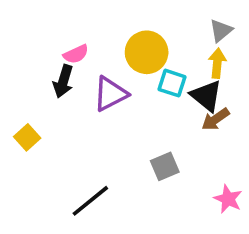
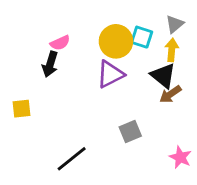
cyan square: (172, 83) -> (142, 37), moved
purple triangle: (110, 94) -> (110, 74), moved
yellow square: (27, 137) -> (21, 109), turned 36

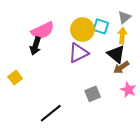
pink semicircle: (60, 43) -> (43, 31), size x1.6
yellow square: (21, 109) -> (15, 78), turned -32
pink star: (180, 157) -> (128, 90), moved

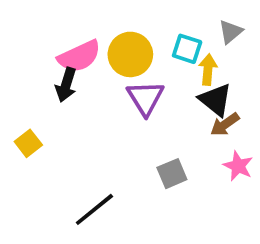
yellow circle: (82, 30) -> (130, 54), moved
yellow arrow: (122, 36) -> (208, 70), moved
purple triangle: (78, 53) -> (145, 98), turned -35

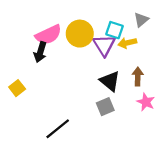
yellow arrow: (208, 70) -> (127, 43), turned -108
purple triangle: (145, 98) -> (104, 45), moved
black triangle: (215, 100) -> (110, 81), moved
brown arrow: (225, 124) -> (138, 76), turned 126

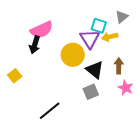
yellow circle: (80, 34) -> (73, 55), moved

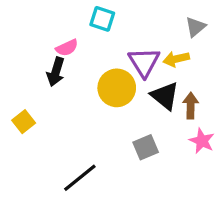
cyan square: (99, 26) -> (102, 19), moved
pink semicircle: (42, 30) -> (67, 48), size x0.6
black triangle: (95, 70) -> (165, 96), moved

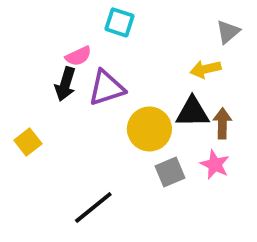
purple triangle: (144, 62) -> (106, 88), moved, turned 44
yellow circle: (117, 88) -> (149, 129), moved
black triangle: (165, 96) -> (192, 112), turned -40
pink star: (202, 141) -> (215, 165), moved

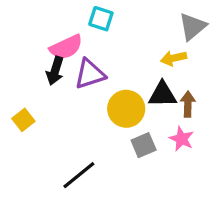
gray triangle: (228, 32) -> (193, 27), size x1.4
pink semicircle: (78, 56) -> (66, 47), size x1.5

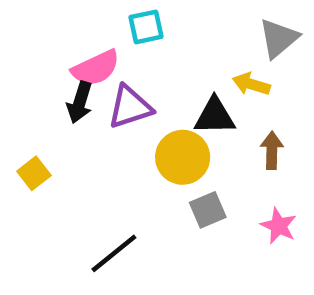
cyan square: (101, 19) -> (146, 27), turned -30
yellow arrow: (174, 58) -> (251, 84), turned 30
black triangle: (163, 95) -> (215, 116), moved
pink star: (182, 139) -> (279, 226), moved

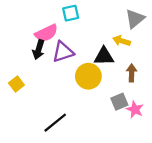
gray square: (208, 210) -> (119, 102), moved

